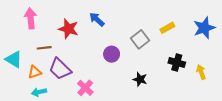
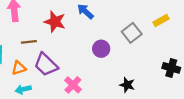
black cross: (177, 63) -> (171, 68), moved
black star: (140, 79) -> (127, 85), moved

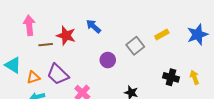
brown line: (29, 42) -> (46, 45), moved

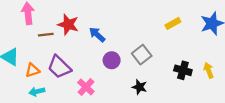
blue arrow: (94, 26) -> (97, 35), moved
gray square: (135, 46) -> (142, 55), moved
purple circle: (108, 60) -> (112, 60), moved

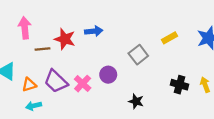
blue arrow: (97, 35) -> (94, 31), moved, turned 132
gray square: (142, 55) -> (138, 55), moved
pink cross: (86, 87) -> (83, 84), moved

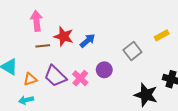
pink arrow: (25, 28) -> (36, 21), moved
blue arrow: (94, 31) -> (88, 41), moved, turned -35
black star: (136, 101) -> (146, 95), moved, size x1.6
cyan arrow: (34, 106) -> (26, 100), moved

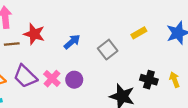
blue arrow: (88, 41) -> (72, 42), moved
purple circle: (104, 70) -> (74, 80), moved

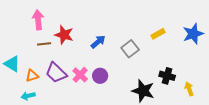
yellow arrow: (175, 80) -> (189, 89), moved

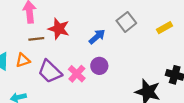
gray square: (130, 49) -> (126, 22), moved
orange triangle: (32, 76) -> (23, 60), moved
purple circle: (100, 76) -> (99, 66), moved

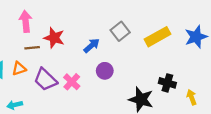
yellow rectangle: (165, 28) -> (157, 37), size x1.6
purple circle: (99, 66) -> (105, 71), moved

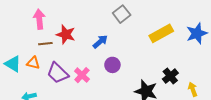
gray square: (120, 31) -> (122, 14), moved
orange triangle: (19, 69) -> (33, 63), turned 32
black cross: (167, 83) -> (170, 76), turned 35

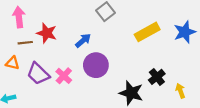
purple circle: (112, 65) -> (96, 65), size x1.5

